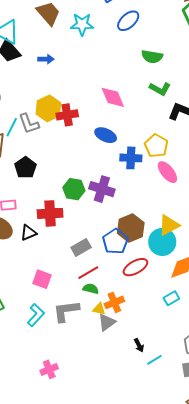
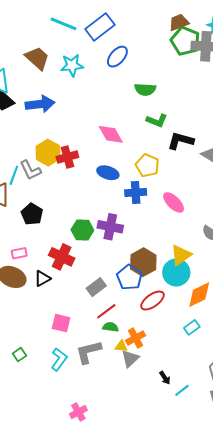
blue arrow: (46, 59) -> (40, 104), size x1.8
yellow pentagon: (156, 146) -> (147, 165), moved
red cross: (50, 213) -> (62, 257), turned 35

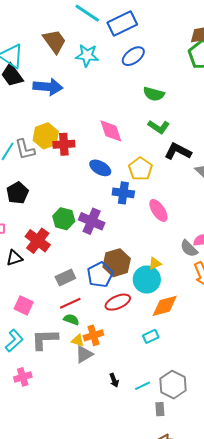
yellow triangle: (181, 255) -> (155, 263), size x0.6
cyan line: (182, 390) -> (143, 386), moved
pink cross: (78, 412) -> (23, 377), moved

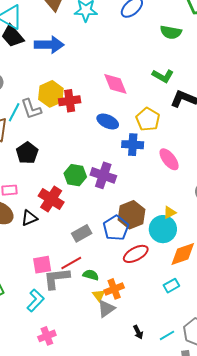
green semicircle: (154, 94) -> (171, 32), moved
red line: (70, 303) -> (71, 263), moved
pink square: (24, 305) -> (42, 265), turned -30
gray L-shape: (45, 339) -> (57, 278), moved
yellow triangle: (78, 340) -> (99, 295), turned 40

